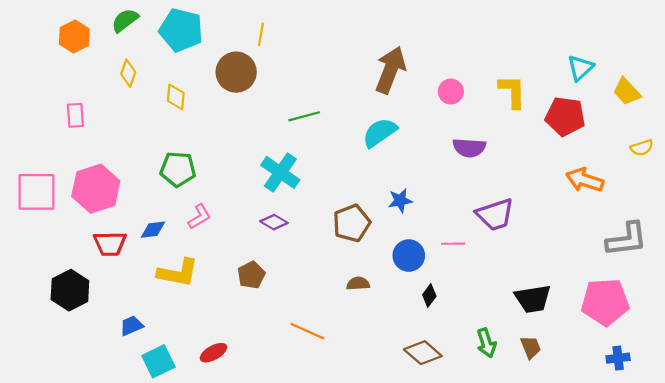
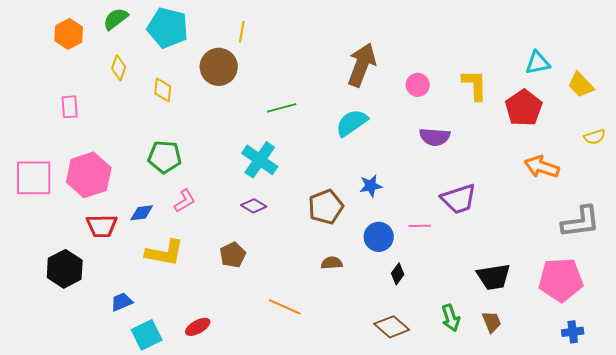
cyan triangle: (580, 68) -> (538, 63), turned 32
red pentagon: (565, 116) -> (524, 108), turned 30

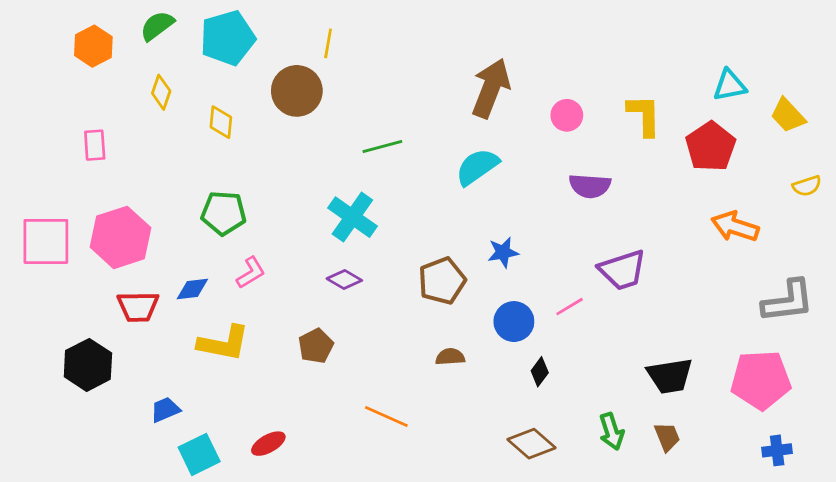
cyan pentagon: (168, 28) -> (228, 38), turned -30
pink line: (420, 226) -> (570, 307), turned -30

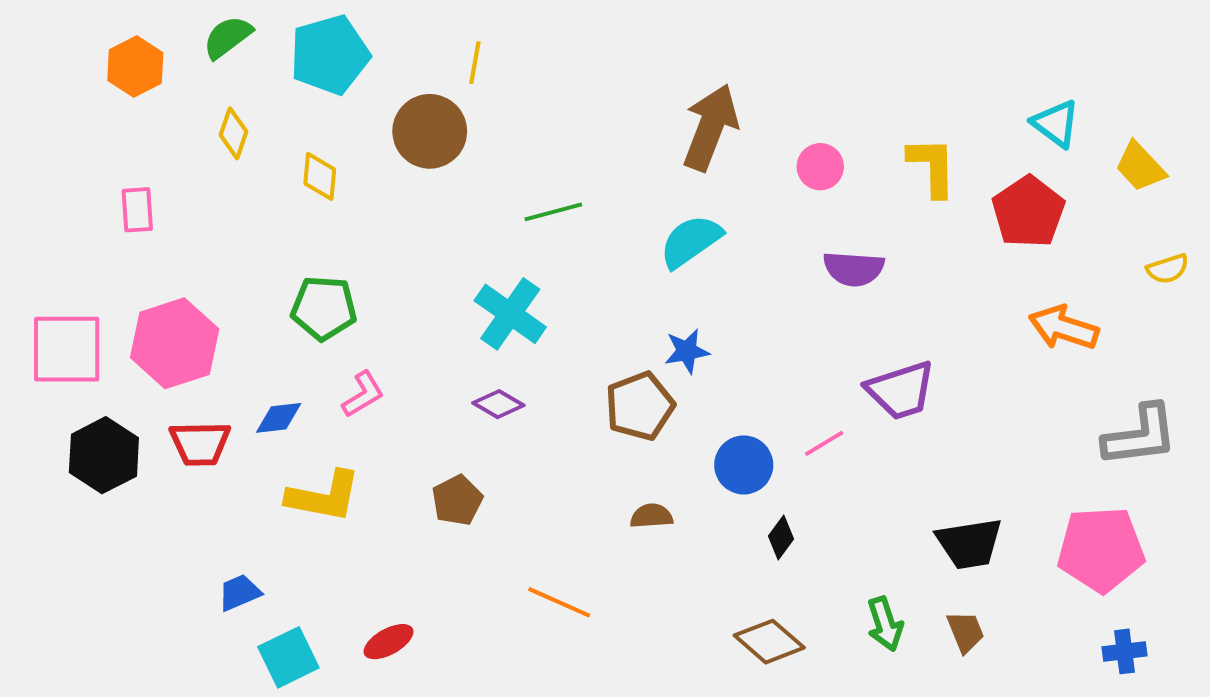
cyan triangle: (730, 85) -> (1056, 123), turned 48
blue star: (503, 252) -> (687, 351), moved
black hexagon: (88, 365) -> (104, 455), moved

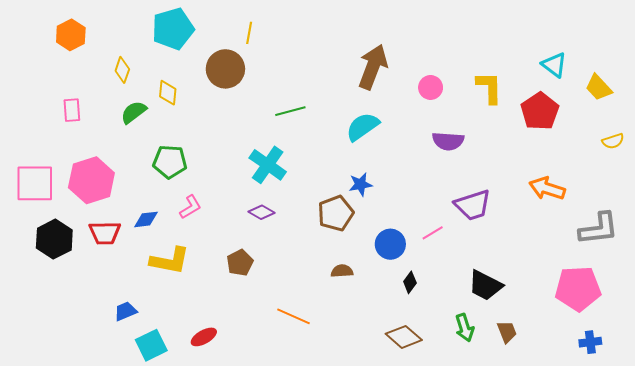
green semicircle: (228, 37) -> (134, 112), moved
orange arrow: (1064, 328) -> (547, 189), moved
black trapezoid: (969, 543) -> (485, 285), moved, turned 36

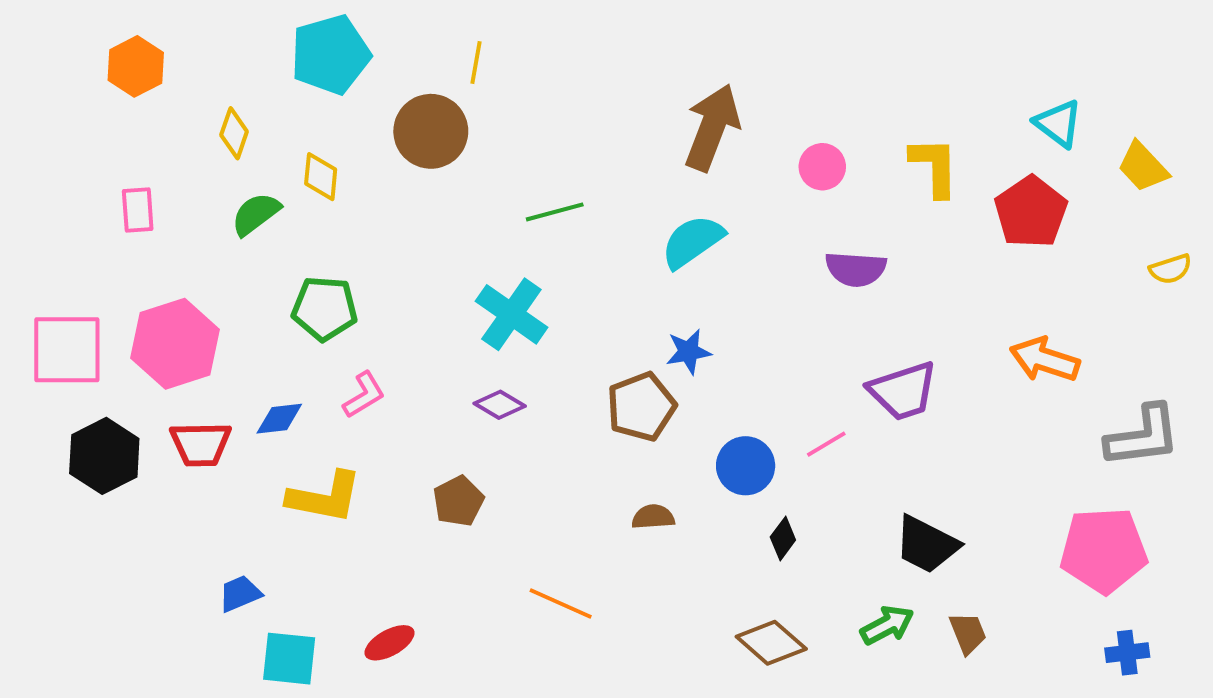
green arrow: (465, 328) -> (887, 625), turned -100
cyan square: (151, 345) -> (289, 659), turned 32

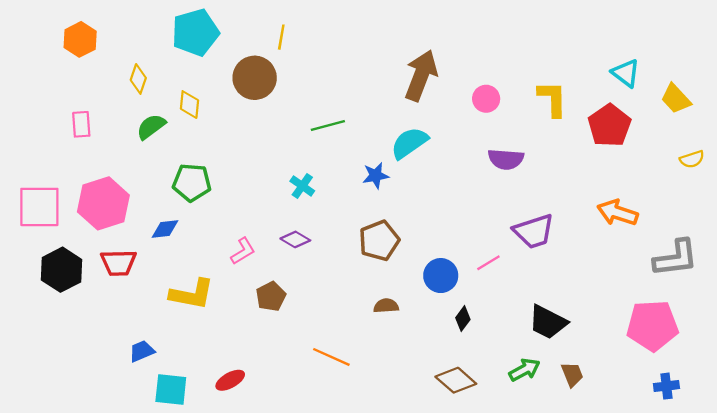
cyan cross: (511, 314) -> (302, 186), size x0.6
blue star: (689, 352) -> (376, 175), moved
pink L-shape: (364, 395) -> (243, 251), moved
blue diamond: (279, 419) -> (165, 229), moved

